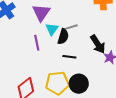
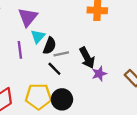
gray line: (71, 27) -> (61, 54), moved
black line: (69, 57) -> (54, 69), turned 32

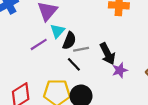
purple line: (20, 50) -> (39, 44), turned 63

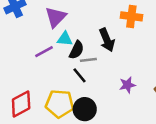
cyan triangle: (57, 31) -> (65, 39), turned 49
black arrow: (108, 54) -> (107, 40), moved

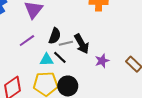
cyan triangle: (65, 39) -> (46, 60), moved
black arrow: (107, 40) -> (82, 44), moved

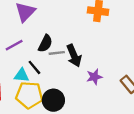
black line: (60, 57) -> (34, 67), moved
cyan triangle: (46, 60) -> (22, 75), moved

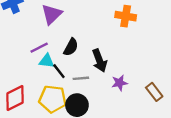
gray line: (57, 53) -> (81, 78), moved
cyan triangle: (22, 75) -> (47, 61), moved

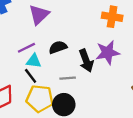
black semicircle: (71, 47) -> (58, 47), turned -138
black line: (59, 71) -> (31, 76), moved
purple star: (119, 83) -> (108, 53), moved, size x1.5

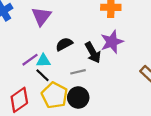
purple line: (26, 48) -> (30, 60), moved
yellow pentagon: (40, 99) -> (55, 95), turned 30

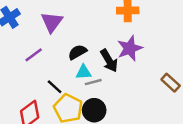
purple line: (30, 60) -> (34, 55), moved
cyan triangle: (43, 61) -> (83, 72), moved

